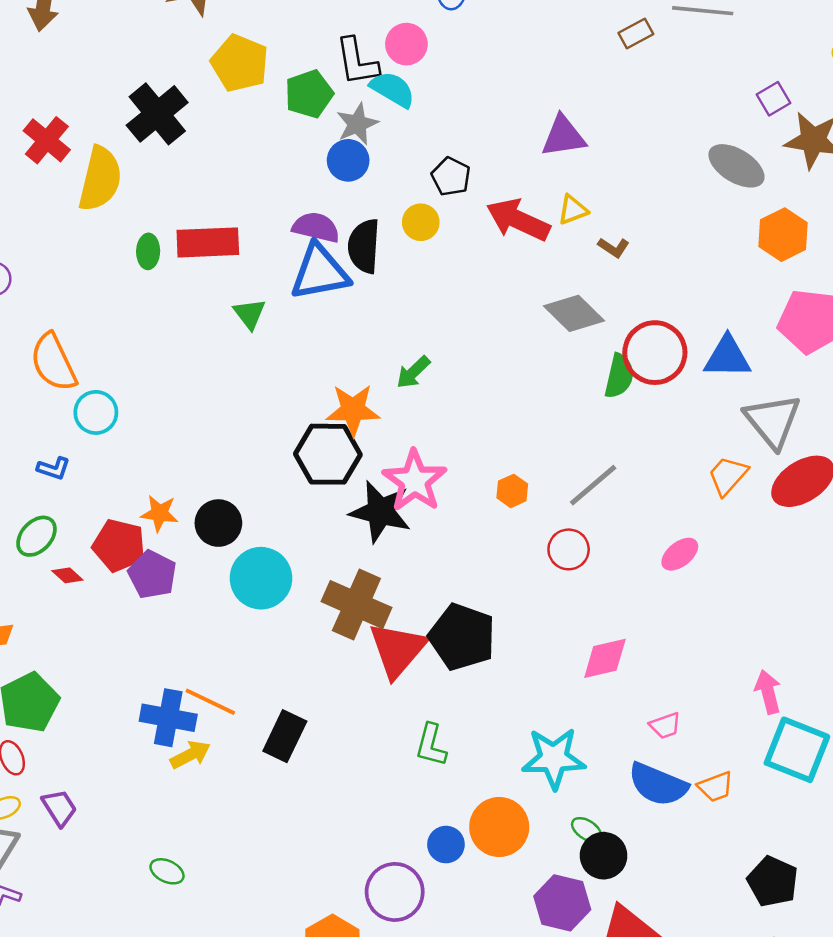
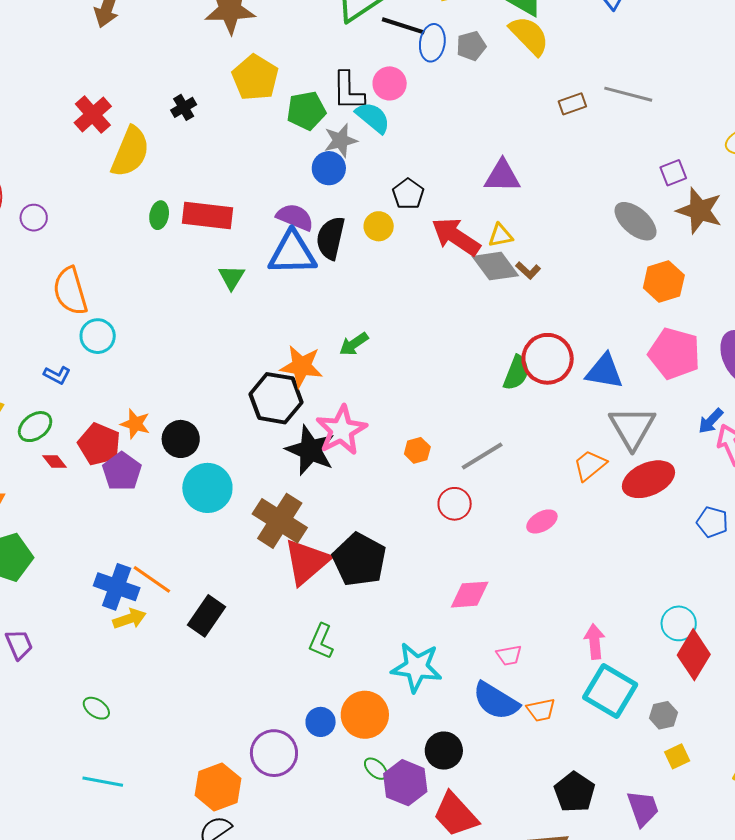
black cross: (157, 114) -> (184, 107), size x0.5
gray diamond: (574, 313) -> (495, 266), moved
green ellipse: (587, 830) -> (376, 769), moved

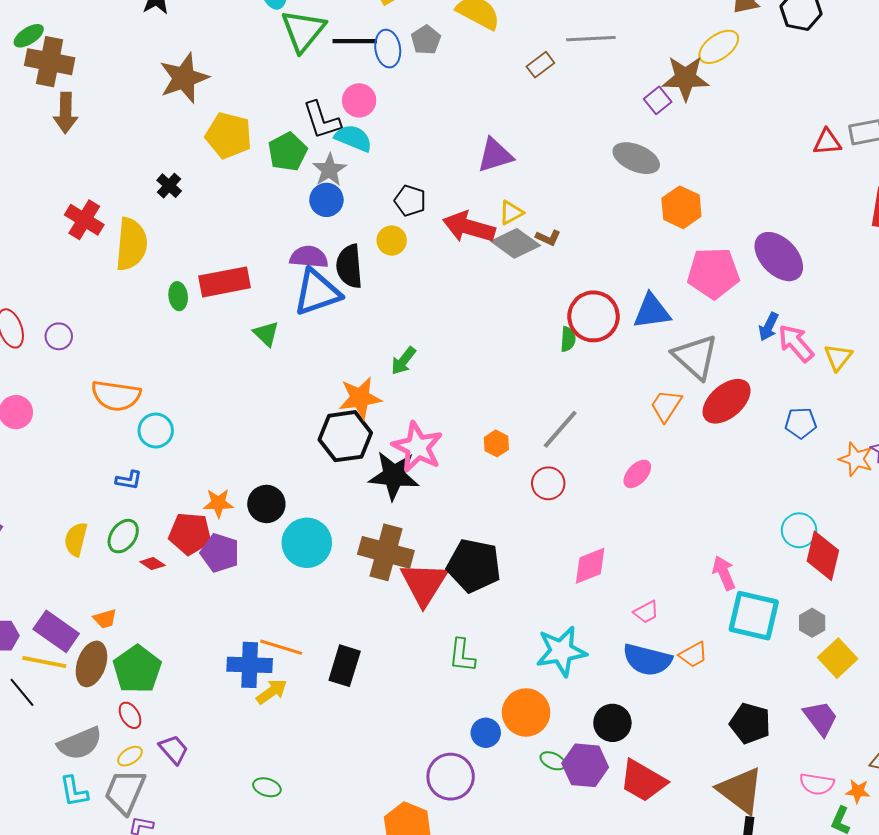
brown star: (699, 211) -> (685, 78), moved
orange semicircle: (70, 291) -> (116, 396), turned -48
green semicircle: (516, 373) -> (568, 339), size x0.7
yellow square: (677, 756) -> (838, 658), size x1.5

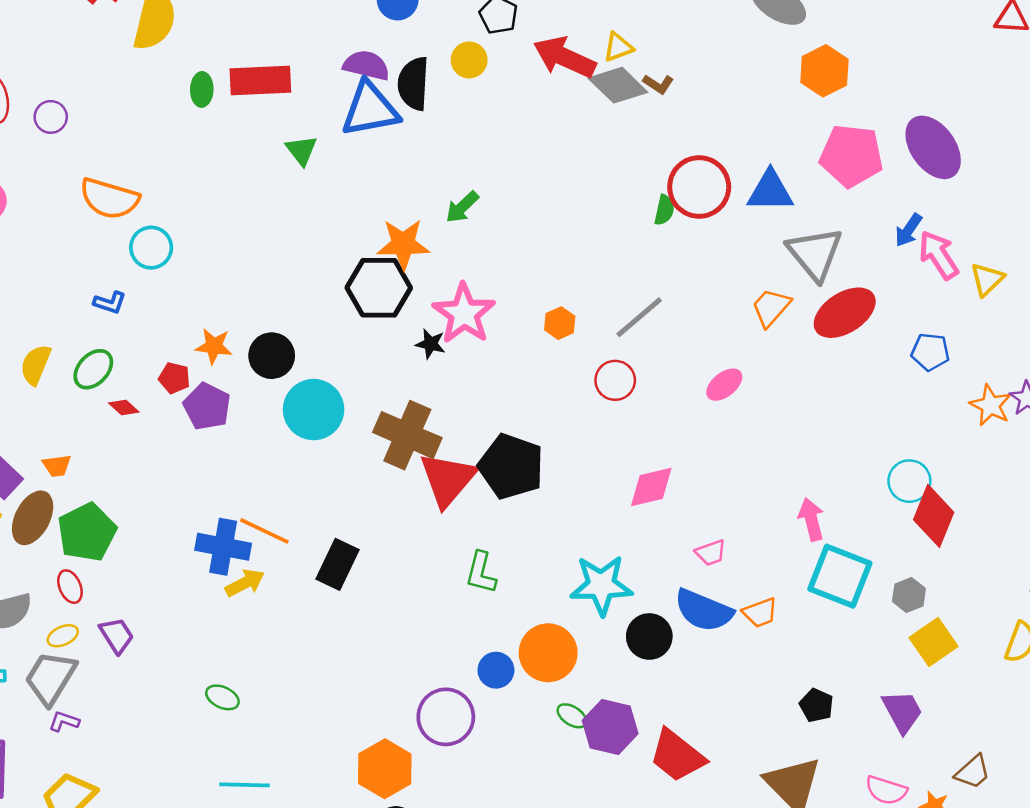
black star: (394, 476) -> (431, 344), size x0.5
red pentagon: (190, 534) -> (174, 378), size x0.6
black circle: (612, 723) -> (649, 636), moved
black pentagon: (750, 723) -> (816, 705), size x0.7

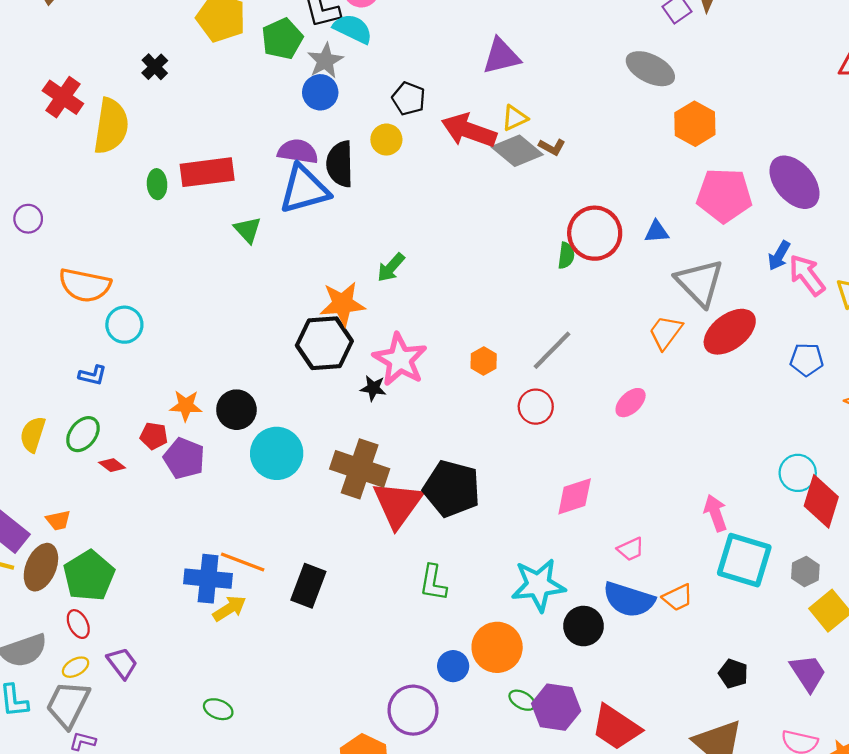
blue triangle: (770, 191) -> (657, 232), size x0.6

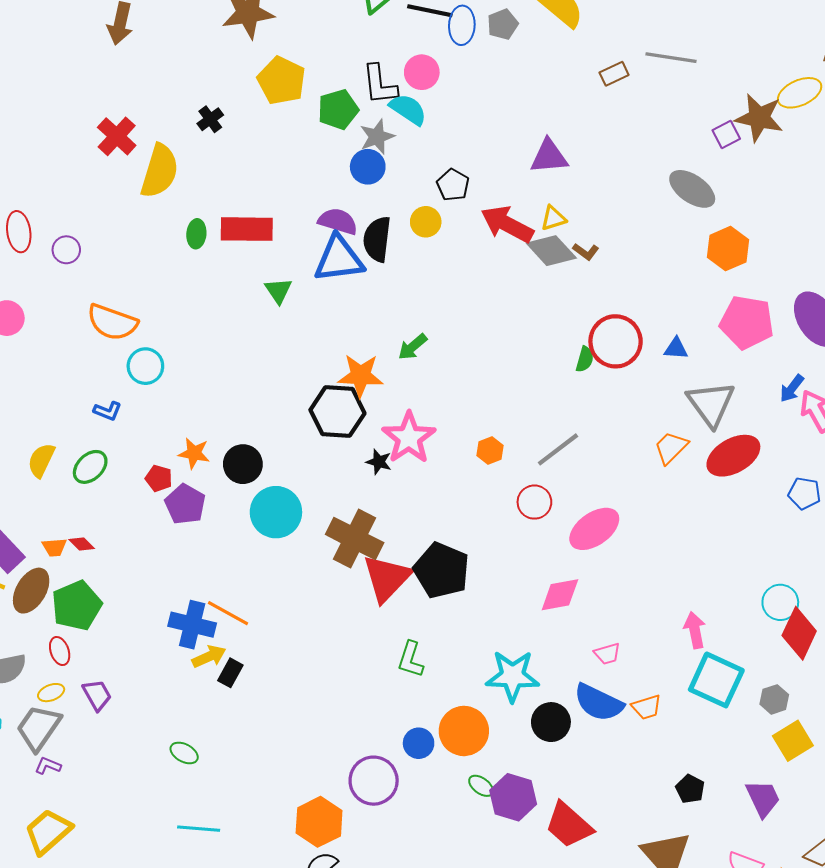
pink ellipse: (631, 403) -> (594, 529), moved, size x1.6
red diamond: (112, 465) -> (82, 544), moved
black rectangle: (308, 586) -> (230, 673), moved, size x0.7

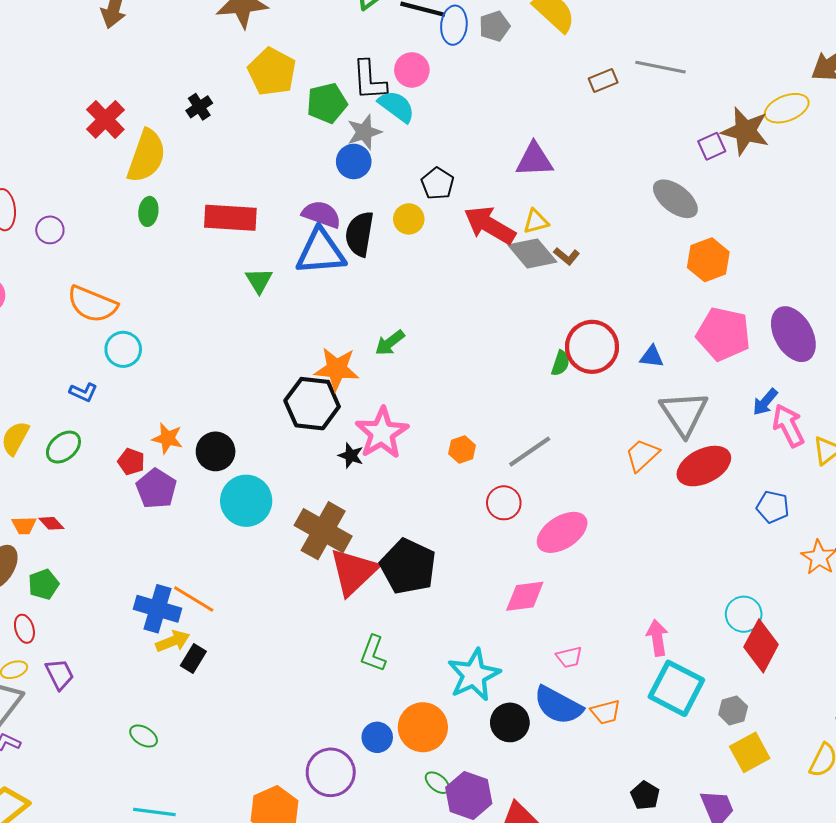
green ellipse: (196, 234) -> (148, 211), moved
green pentagon: (77, 606) -> (44, 584), size x0.6
cyan star: (513, 676) -> (474, 675), turned -30

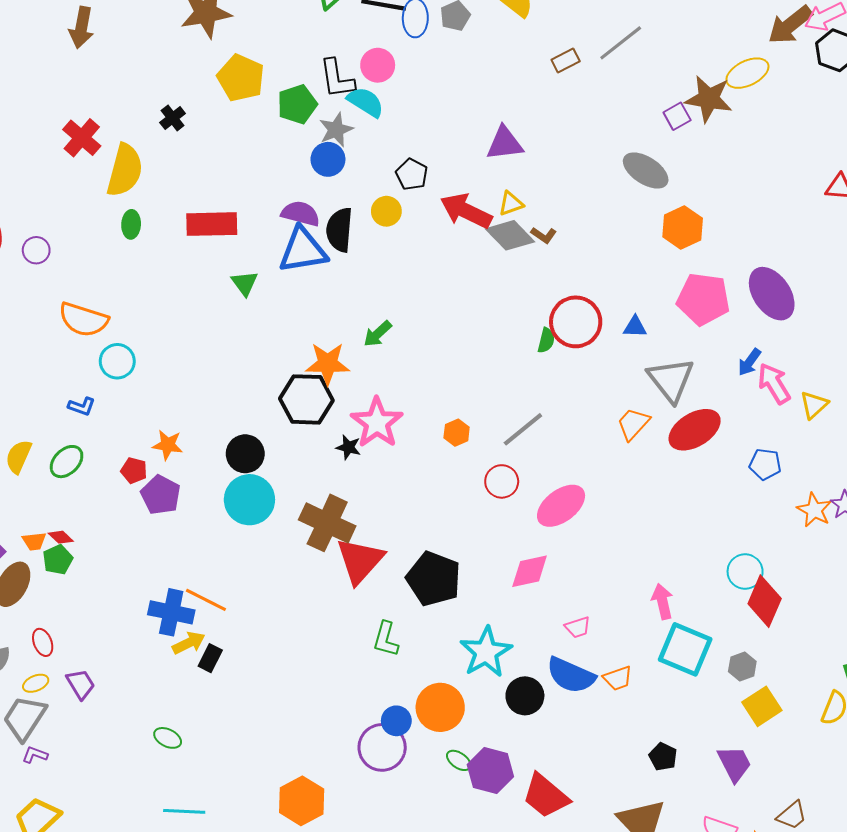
gray line: (660, 67) -> (621, 43), turned -45
black circle: (216, 451) -> (245, 454), moved
black pentagon: (408, 566) -> (434, 579), moved
green pentagon: (44, 584) -> (58, 560), moved
purple circle: (331, 772) -> (382, 747), moved

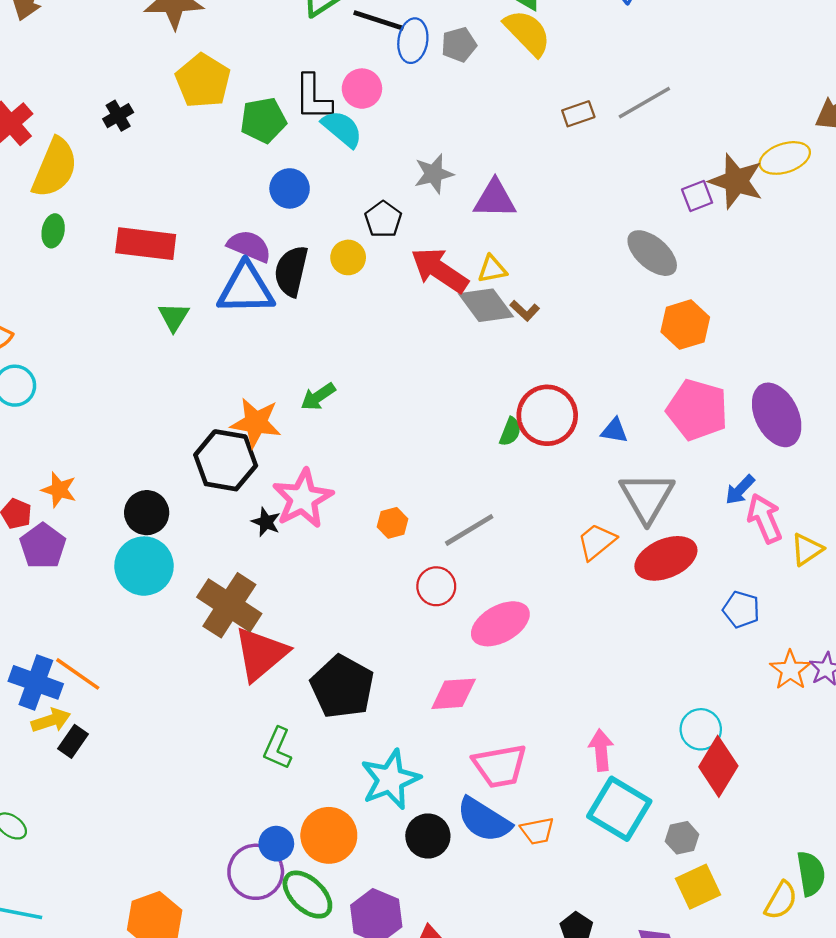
gray star: (336, 130) -> (434, 174), moved
pink trapezoid: (578, 627) -> (500, 766), size x1.8
green ellipse: (459, 760) -> (307, 895), moved, size x1.8

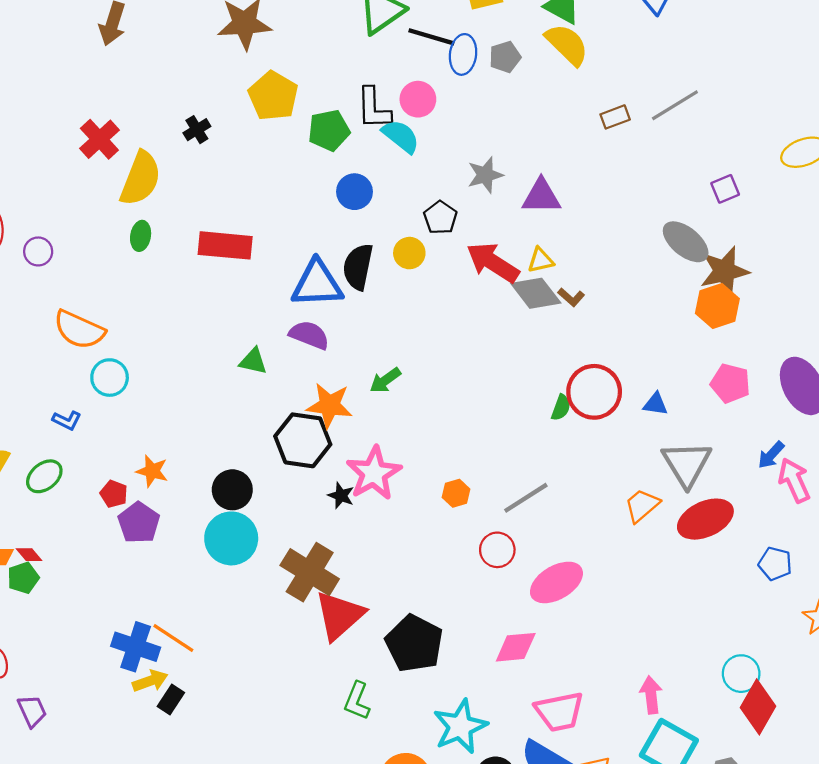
brown star: (736, 181) -> (725, 271), moved, turned -30
purple semicircle: (249, 246) -> (309, 335), moved
green triangle: (174, 317) -> (253, 361), moved, turned -48
pink pentagon: (697, 410) -> (730, 383), size x0.7

